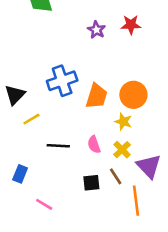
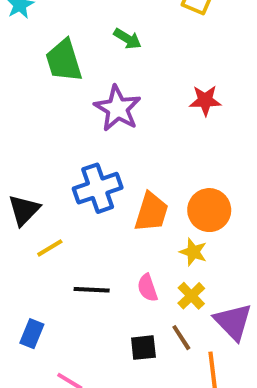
purple star: (97, 30) -> (118, 108), moved, size x1.6

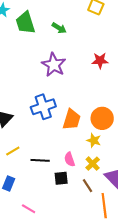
green trapezoid: (64, 61) -> (25, 23), moved
yellow line: (50, 248) -> (13, 151), moved
black square: (143, 348) -> (61, 178), moved

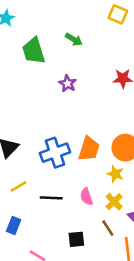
green trapezoid: (25, 23) -> (34, 51), moved
purple star: (54, 65) -> (68, 83), size x0.6
blue cross: (43, 107) -> (55, 153), moved
black square: (61, 178) -> (76, 239), moved

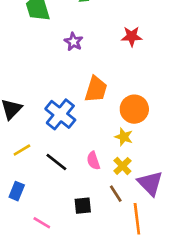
orange trapezoid: (89, 149) -> (96, 89), moved
blue cross: (55, 153) -> (60, 114), turned -32
black line: (51, 198) -> (56, 162), turned 35

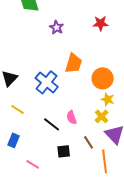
yellow star: (124, 137) -> (108, 99), moved
yellow line: (22, 150) -> (18, 109), turned 64
black line: (56, 162) -> (52, 124), moved
yellow cross: (122, 166) -> (102, 116), moved

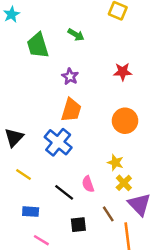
orange trapezoid: (74, 63) -> (71, 110), moved
orange circle: (103, 78) -> (125, 121), moved
yellow star: (108, 99) -> (115, 163), moved
blue rectangle: (14, 140) -> (31, 212), moved, turned 72

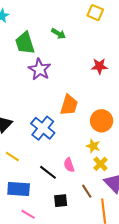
purple star: (70, 77) -> (40, 69), moved, size x1.5
orange trapezoid: (71, 110) -> (69, 105), moved
orange circle: (125, 121) -> (102, 121), moved
blue rectangle: (31, 212) -> (19, 189), size x1.5

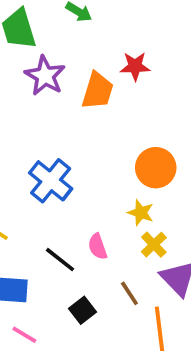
red star: (99, 66) -> (135, 66), moved
orange trapezoid: (69, 105) -> (98, 91), moved
black square: (61, 201) -> (83, 310), turned -32

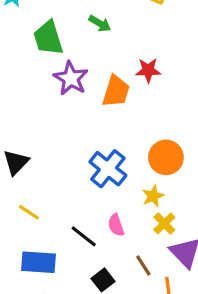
blue cross: (51, 181) -> (108, 169), moved
yellow star: (141, 213) -> (153, 196), turned 30

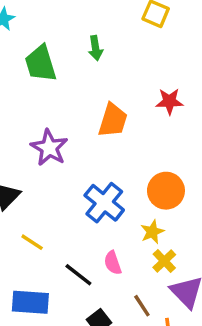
green arrow: (100, 24) -> (96, 48), turned 50
red star: (148, 70) -> (169, 101), moved
purple star: (71, 78) -> (49, 148), moved
yellow line: (29, 212) -> (32, 242), moved

